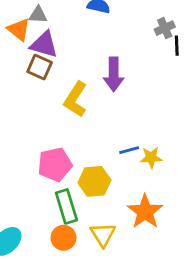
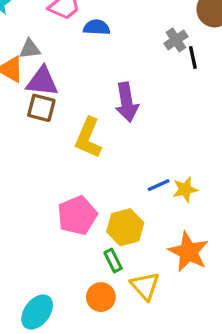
green rectangle: (66, 206) -> (113, 261), moved, size x0.6

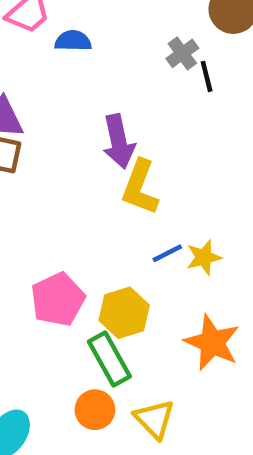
yellow L-shape: (88, 138) -> (140, 187), moved
green rectangle: (113, 261) -> (109, 359), size x1.6
yellow triangle: (145, 286) -> (154, 419), moved

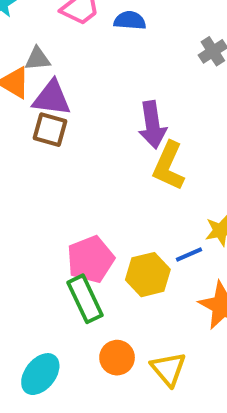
blue semicircle: (73, 41) -> (130, 21), moved
blue line: (167, 253) -> (189, 255), moved
green rectangle: (109, 359) -> (85, 299), moved

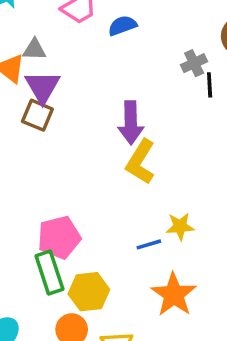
blue semicircle: (130, 21) -> (122, 26), turned -32
purple triangle: (52, 98) -> (43, 87), turned 45
yellow hexagon: (148, 275) -> (89, 292), moved

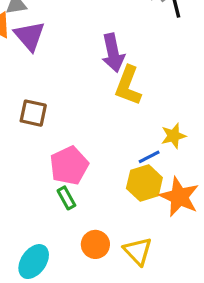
brown square: (37, 115) -> (33, 113), moved
green rectangle: (49, 272) -> (66, 198), size x0.6
yellow hexagon: (89, 292) -> (144, 183), moved

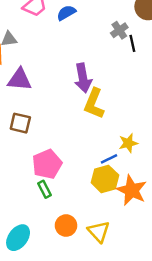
purple triangle: (30, 36) -> (20, 80), moved, turned -45

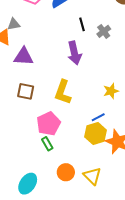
gray cross: (119, 30) -> (104, 31), moved
black line: (132, 43) -> (82, 24), moved
yellow L-shape: (94, 104) -> (63, 92), moved
yellow star: (128, 143) -> (111, 91), moved

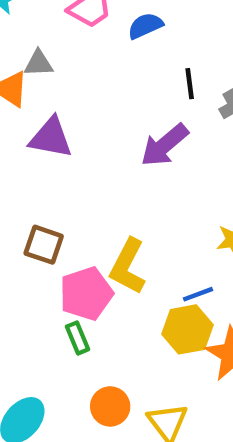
purple arrow: (74, 53) -> (164, 145), turned 55
brown square: (26, 91) -> (44, 245), moved
yellow L-shape: (63, 92) -> (128, 266), moved

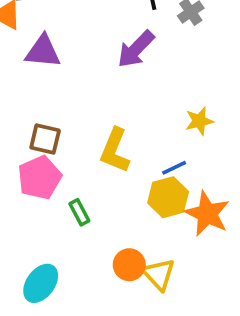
pink pentagon: (86, 294) -> (39, 178), moved
orange circle: (110, 406) -> (129, 265), moved

